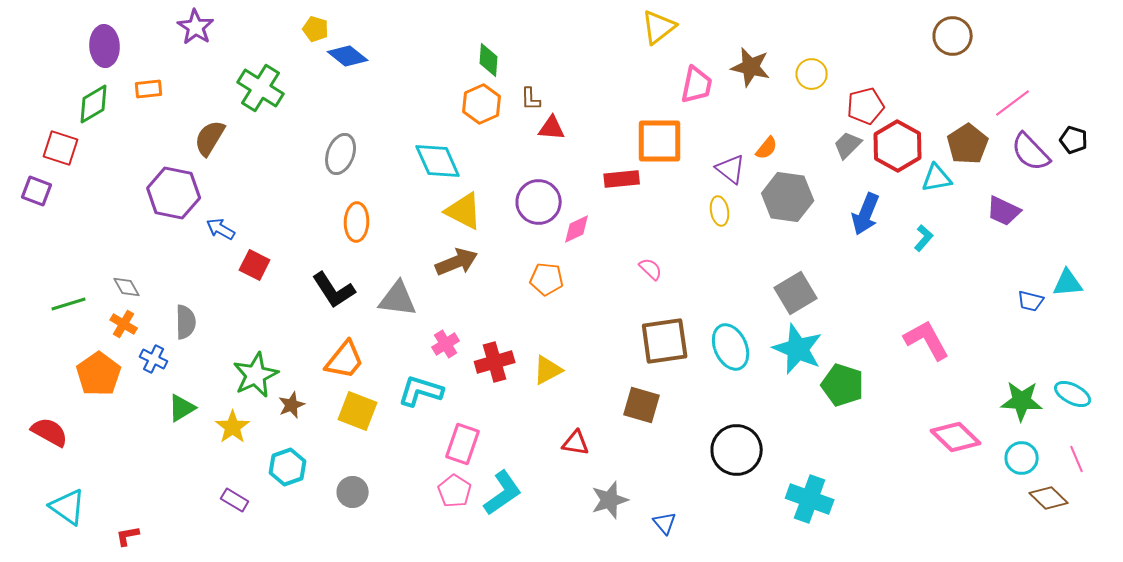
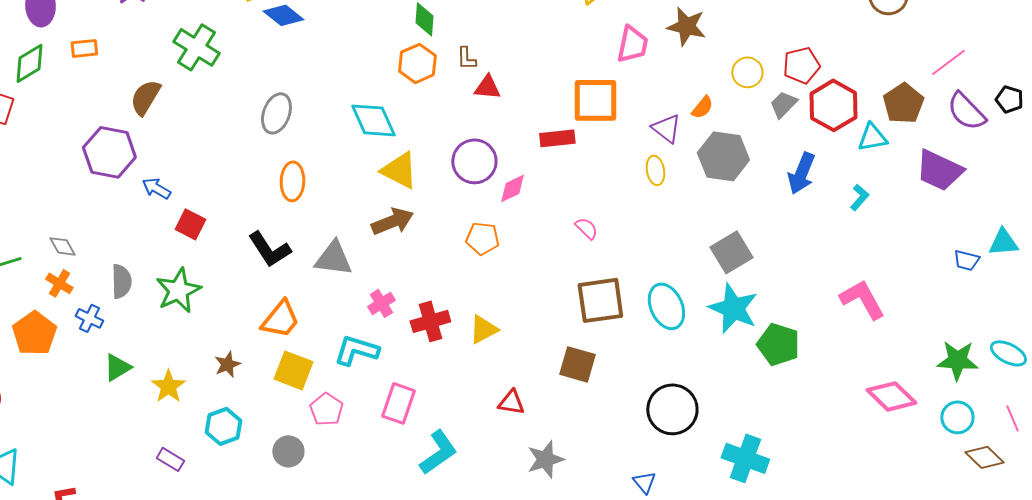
yellow circle: (812, 74) -> (747, 72), moved
purple trapezoid: (1004, 211) -> (939, 170), size x1.4
green star: (256, 375) -> (178, 290), moved
pink pentagon: (455, 491) -> (326, 409), moved
blue triangle: (665, 523) -> (644, 482), moved

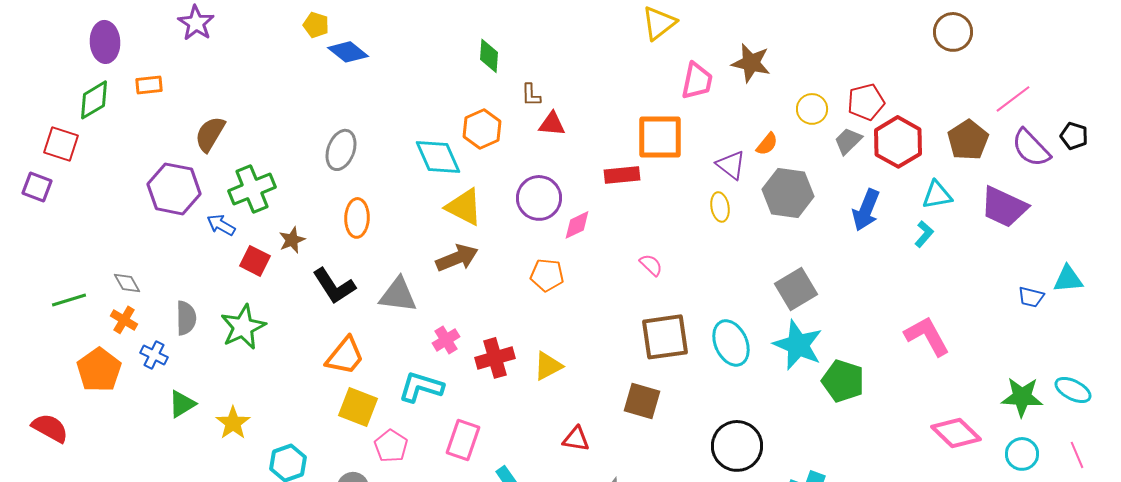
green cross: (196, 47) -> (252, 189), moved, turned 36
orange hexagon: (417, 63) -> (482, 129), moved
cyan triangle: (872, 137) -> (937, 195), moved
brown star: (227, 364) -> (292, 240), moved

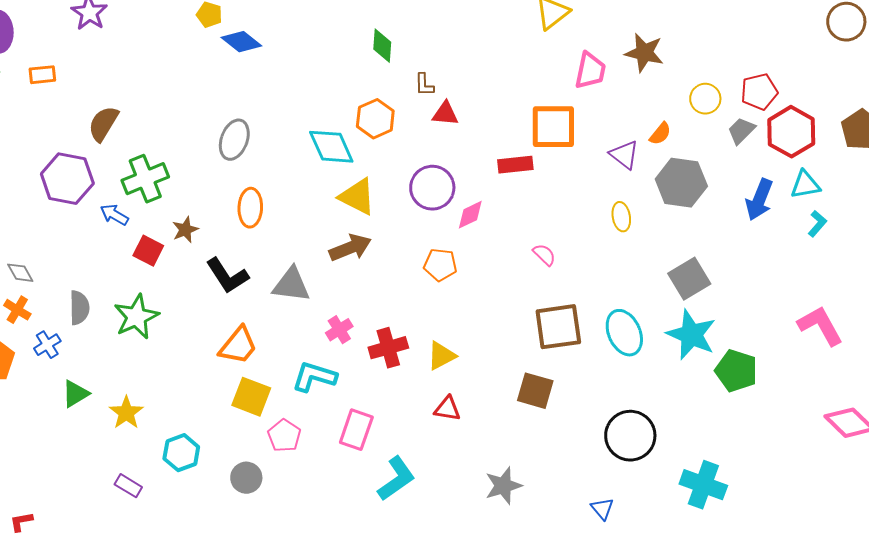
cyan triangle: (937, 195) -> (805, 185), moved
yellow ellipse: (720, 207) -> (621, 217), moved
blue cross: (154, 355) -> (47, 345), turned 32
red triangle: (576, 439) -> (447, 409), moved

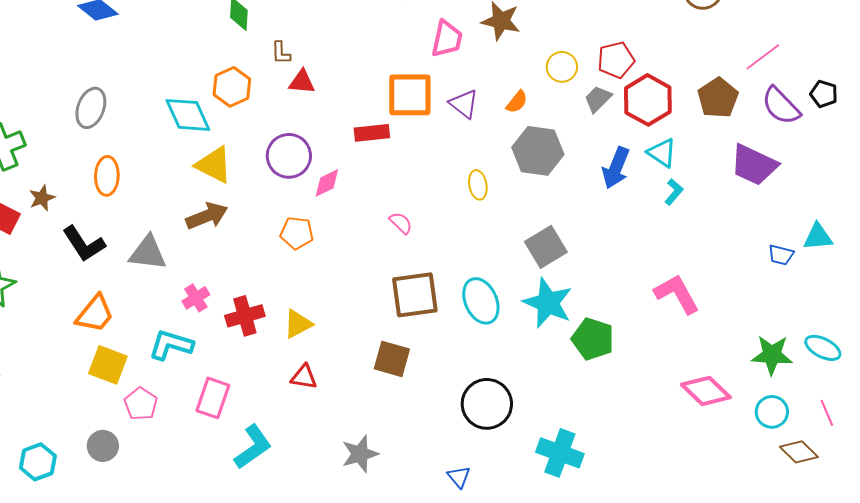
purple triangle: (624, 155) -> (464, 104), moved
cyan triangle: (805, 185) -> (662, 153), turned 44
cyan hexagon: (181, 453) -> (38, 462), moved

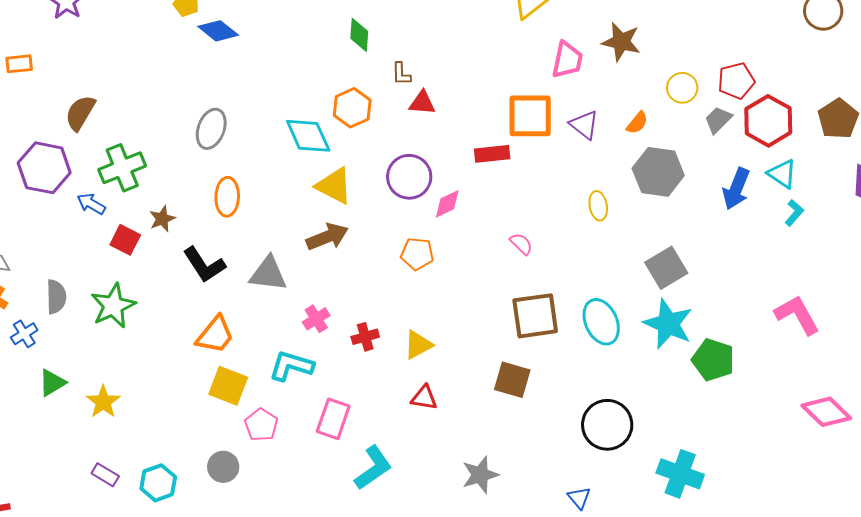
red cross: (245, 316) -> (365, 337), size x0.7

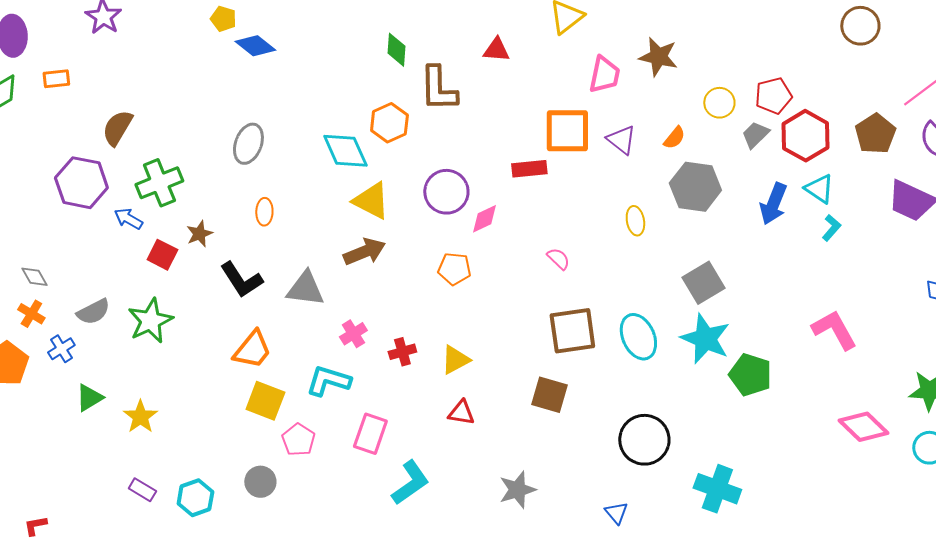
brown L-shape: (401, 74) -> (438, 89), size x2.0
red triangle: (422, 103) -> (496, 50), moved
orange ellipse: (227, 197) -> (264, 212), size x0.7
gray semicircle: (56, 297) -> (93, 312), turned 64

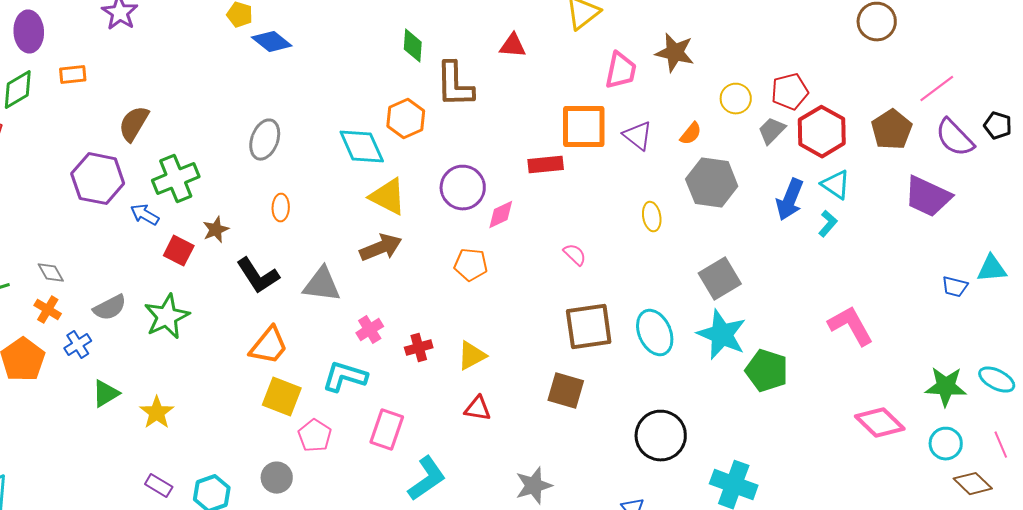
cyan L-shape: (831, 228) -> (828, 224), moved

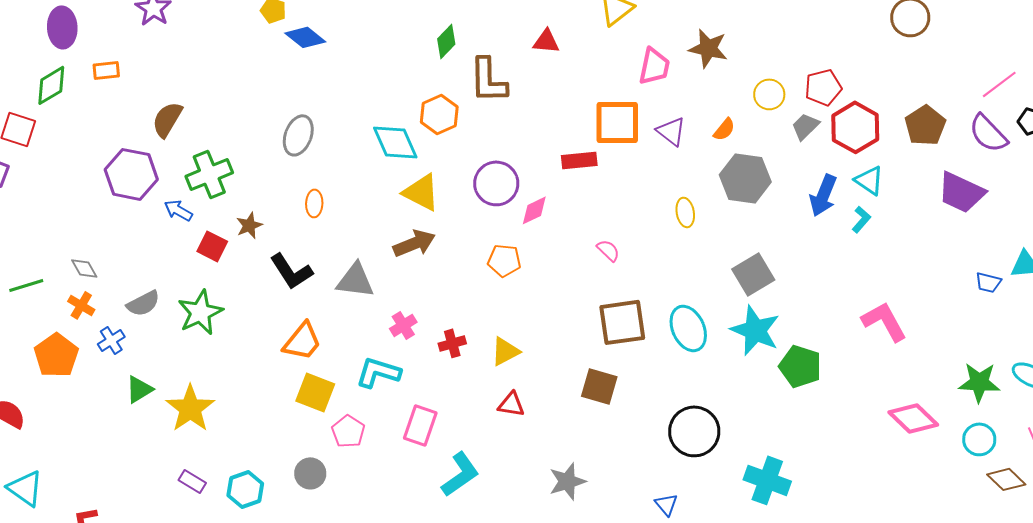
green diamond: (413, 46) -> (446, 41), turned 40
pink line: (937, 89) -> (999, 84), moved
yellow star: (157, 413) -> (190, 408), size x1.4

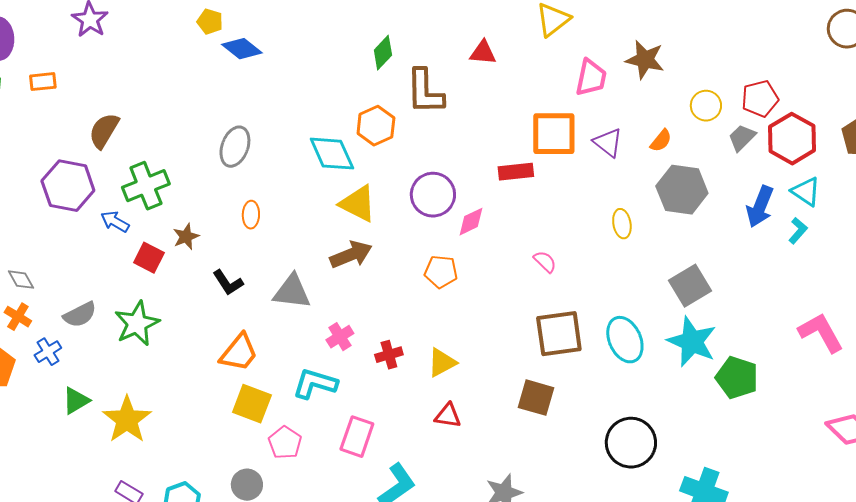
black L-shape: (291, 271) -> (228, 283), size x0.7

